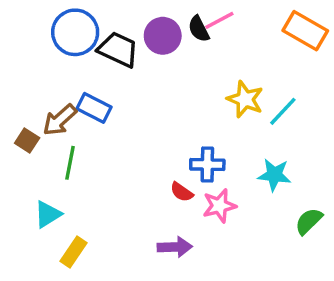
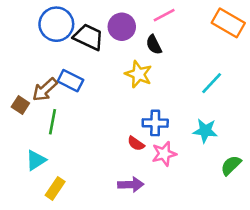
black semicircle: (199, 29) -> (154, 45), moved
yellow star: (245, 99) -> (138, 74), moved

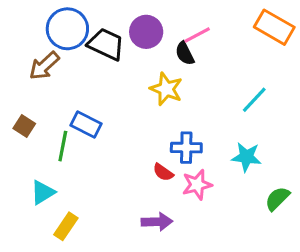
pink line: (164, 15) -> (197, 35), moved
blue rectangle: (70, 81) -> (86, 124), moved
brown arrow: (45, 90) -> (44, 66), moved

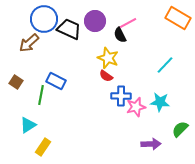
red semicircle: (163, 172) -> (106, 76), moved
pink star: (197, 185) -> (136, 107), moved
purple arrow: (157, 222) -> (151, 144), moved

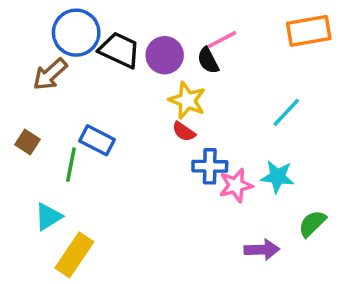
orange rectangle: (178, 18) -> (309, 31), turned -40
purple circle: (95, 21) -> (165, 55), moved
yellow rectangle: (43, 147) -> (74, 255), size x1.4

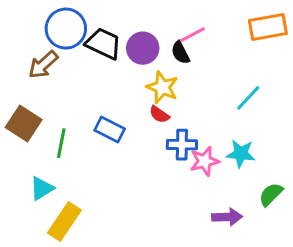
blue rectangle: (97, 140) -> (110, 130), moved
brown square: (27, 142) -> (24, 124), size x1.6

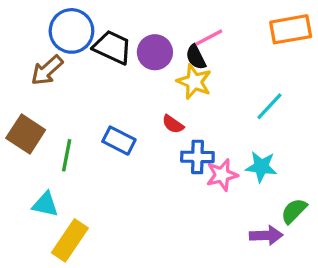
yellow star: (162, 87) -> (194, 82), moved
cyan triangle: (42, 188) -> (45, 204), turned 44
purple arrow: (227, 217) -> (266, 235), moved

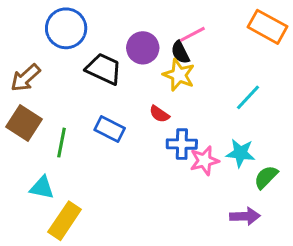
orange rectangle: (291, 29) -> (268, 27), turned 39
black trapezoid: (112, 47) -> (104, 69), moved
brown arrow: (47, 70) -> (25, 78), moved
green semicircle: (294, 211) -> (266, 177), moved

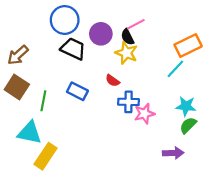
orange rectangle: (268, 27) -> (188, 46), moved, turned -55
blue circle: (66, 28) -> (65, 20), moved
cyan star: (240, 153) -> (186, 106), moved
cyan triangle: (42, 188) -> (30, 133), size x1.4

